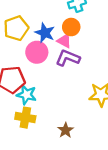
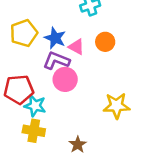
orange circle: (71, 27) -> (105, 42), moved
pink circle: (37, 52) -> (65, 79), moved
purple L-shape: (68, 58) -> (56, 61), moved

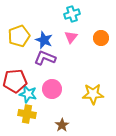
orange circle: (105, 42) -> (101, 38), moved
pink triangle: (76, 47) -> (71, 37), moved, turned 40
pink circle: (65, 79) -> (52, 89), moved

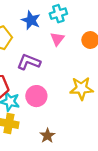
blue star: (44, 40) -> (31, 20), moved
yellow star: (93, 94) -> (81, 88), moved

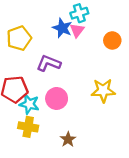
blue star: (31, 20) -> (62, 28), moved
pink triangle: (57, 39) -> (77, 30), moved

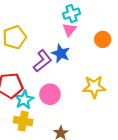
blue star: (62, 28) -> (61, 53), moved
purple L-shape: (49, 63) -> (42, 61), turned 120
cyan star: (29, 104) -> (24, 100), turned 30

